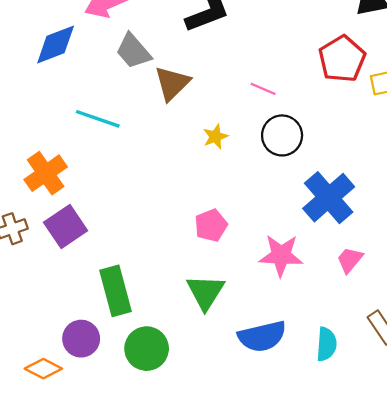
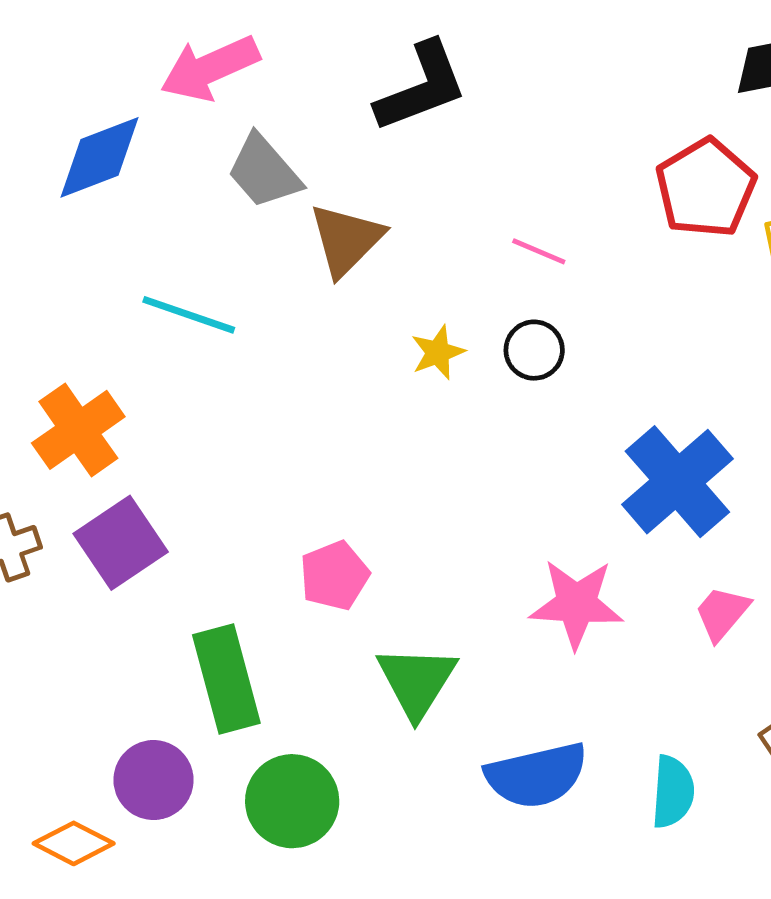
black circle: (282, 135) -> (534, 350), moved, size x0.7
pink pentagon: (211, 225) -> (334, 576), moved

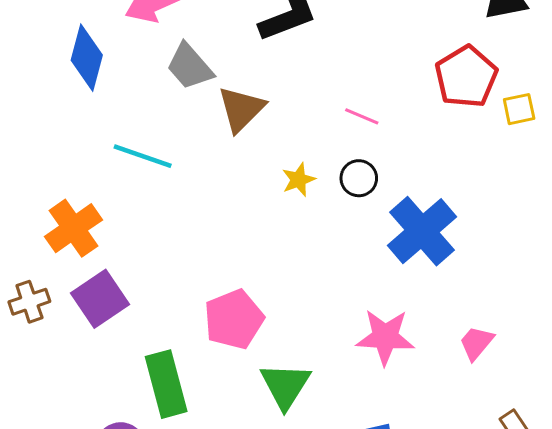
blue diamond: (99, 157) -> (87, 58), turned -54
blue cross: (677, 482) -> (422, 231), moved
pink pentagon: (334, 576) -> (234, 319), size x1.4

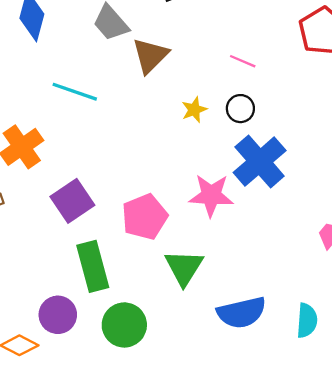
blue cross: (422, 231) -> (260, 162), moved
purple square: (100, 299) -> (72, 201), moved
pink star: (385, 337) -> (211, 195), moved

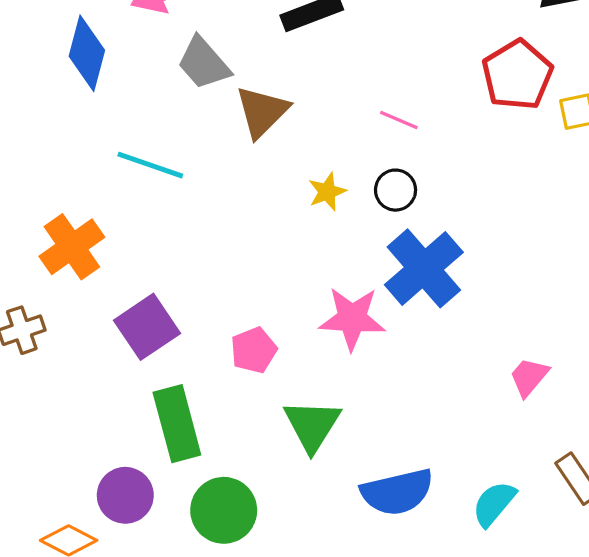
pink pentagon: (145, 217) -> (254, 350), size x0.7
cyan semicircle: (307, 320) -> (494, 504), turned -144

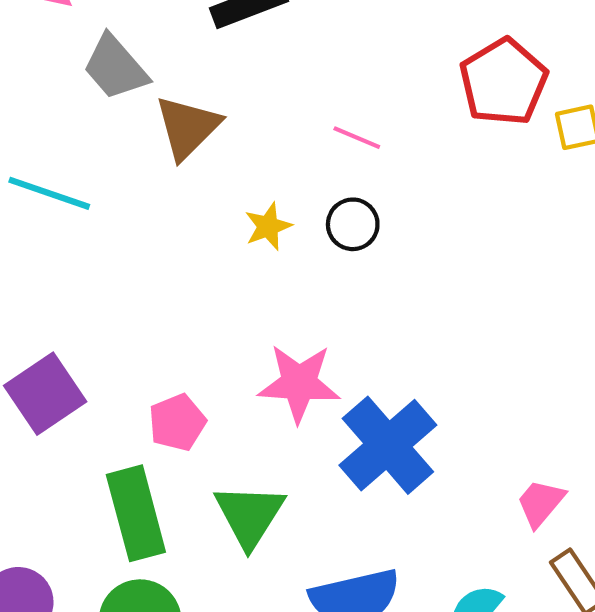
blue cross: (424, 268) -> (388, 445), moved
pink trapezoid: (529, 377) -> (541, 503), moved
green rectangle: (177, 424) -> (136, 513), moved

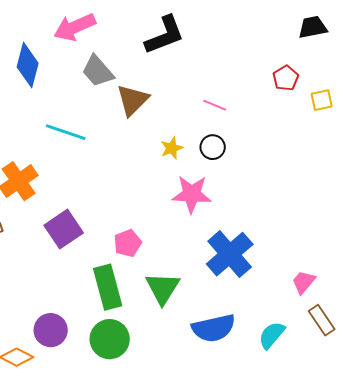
red pentagon: (503, 82) -> (286, 78), size x0.6
pink star: (299, 383) -> (192, 194), moved

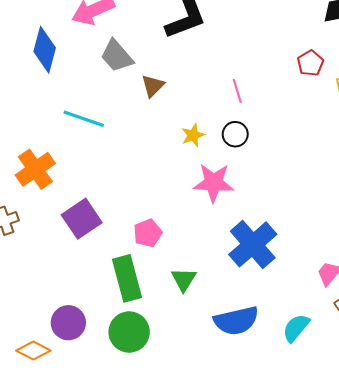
brown triangle: (133, 100) -> (153, 86), size x0.7
pink line: (215, 105) -> (237, 91), turned 50
green triangle: (163, 288) -> (184, 279), size x0.7

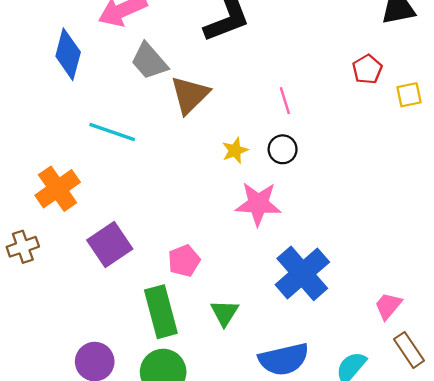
brown triangle: (153, 86) -> (190, 95), size x1.5

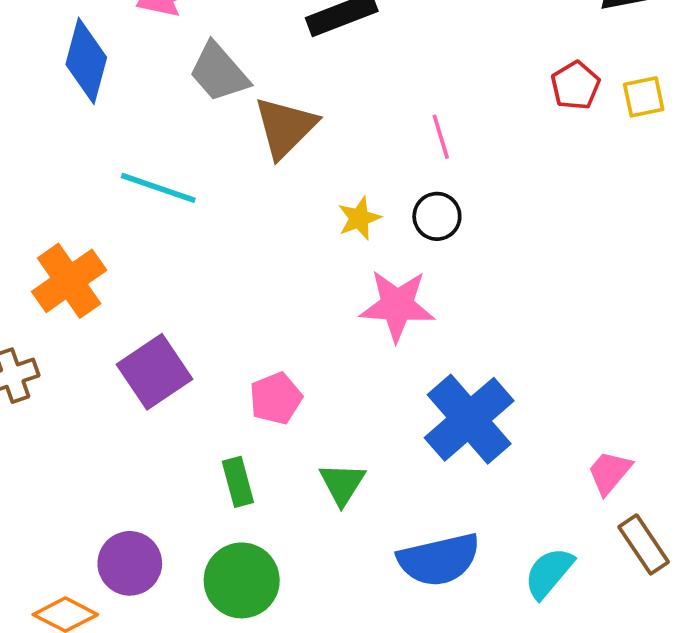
yellow square: (409, 95) -> (644, 97), moved
green rectangle: (161, 312) -> (238, 482), size x0.6

